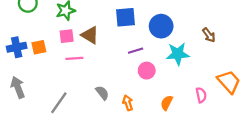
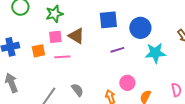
orange square: (39, 47) -> (38, 51), moved
pink circle: (147, 71) -> (127, 83), moved
gray semicircle: (102, 93) -> (77, 90), moved

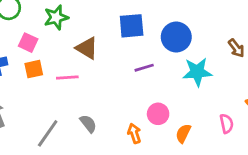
pink square: (55, 37) -> (28, 43), moved, turned 32

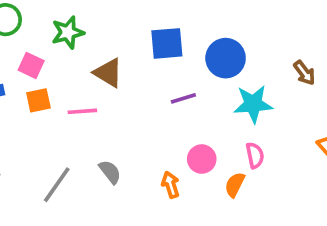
pink semicircle: (227, 124) -> (255, 155), moved

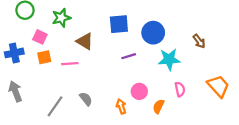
pink semicircle: (255, 155) -> (180, 89), moved

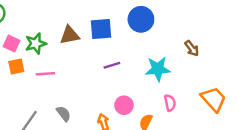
green star: (61, 18) -> (36, 44), moved
blue circle: (153, 33) -> (141, 19), moved
brown triangle: (85, 41) -> (70, 35), moved, turned -42

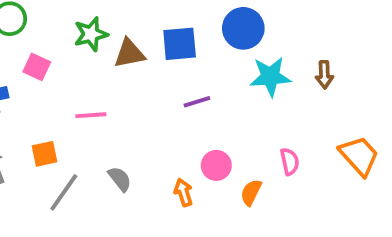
green star: (36, 44) -> (91, 34), moved
brown arrow: (192, 48) -> (324, 75), turned 35
orange square: (16, 67) -> (44, 154), moved
cyan star: (158, 69) -> (270, 77), moved

